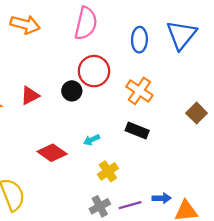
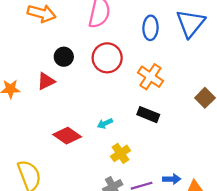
black circle: (72, 91) -> (64, 57), moved

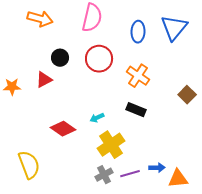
yellow cross: (120, 153) -> (111, 145), size x1.5

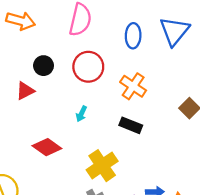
cyan arrow: (97, 118) -> (81, 114), moved, turned -40

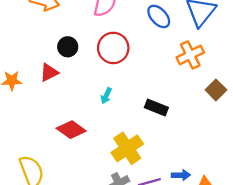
blue ellipse: (133, 36) -> (159, 16), turned -45
orange cross: (133, 86) -> (190, 55), moved, turned 30

